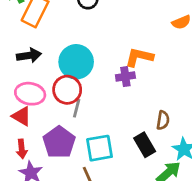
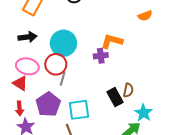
black rectangle: (145, 145) -> (115, 97), moved

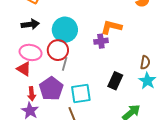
brown semicircle: (128, 90) -> (145, 63), moved
black rectangle: (115, 97) -> (115, 81), turned 54
red arrow: (19, 108) -> (32, 94), moved
cyan star: (144, 113) -> (147, 81), moved

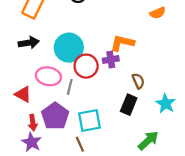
red circle: (58, 50) -> (86, 66), moved
pink ellipse: (31, 52) -> (48, 76), moved
brown semicircle: (145, 63) -> (138, 81), moved, turned -32

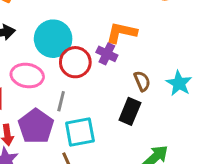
purple cross: (111, 60) -> (107, 54), turned 35
gray line: (70, 87) -> (61, 101), moved
cyan star: (166, 104) -> (179, 83), moved

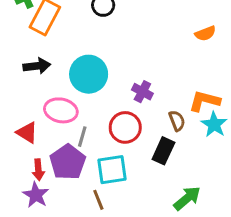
orange L-shape: (121, 33) -> (205, 101), moved
red circle: (75, 62) -> (125, 127), moved
gray line: (61, 101) -> (82, 137), moved

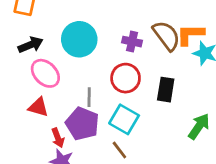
pink ellipse: (61, 110) -> (45, 73), moved, turned 48
brown semicircle: (177, 121) -> (166, 36), moved, size x1.6
cyan square: (112, 170) -> (124, 119), turned -36

